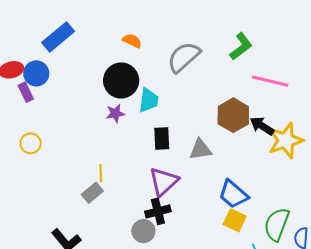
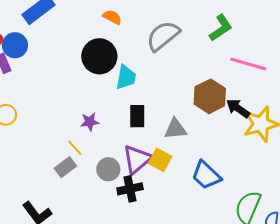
purple star: (115, 113) -> (90, 122), moved
yellow line: (101, 173) -> (75, 148), turned -42
yellow square: (235, 220) -> (160, 160), moved
gray circle: (143, 231) -> (108, 169), moved

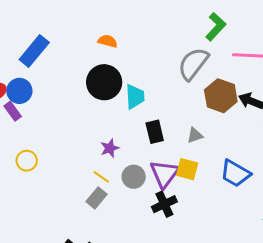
gray semicircle: (163, 36) -> (193, 64), moved
gray triangle: (175, 129) -> (195, 135), size x0.7
gray circle: (108, 169) -> (134, 177), moved

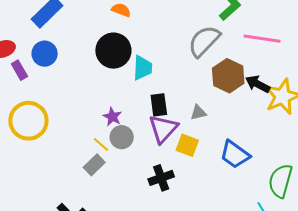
blue circle: (19, 91) -> (45, 54), moved
purple star: (110, 148) -> (112, 117), turned -30
yellow circle: (27, 161) -> (28, 121), size x1.8
purple triangle: (165, 174) -> (163, 129), moved
gray circle: (134, 177) -> (122, 137), moved

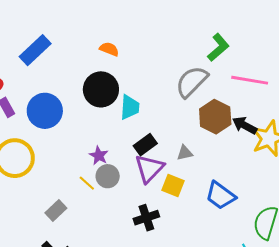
blue circle: (45, 54) -> (45, 111), moved, size x1.4
black rectangle: (159, 105) -> (145, 145), turned 60
gray rectangle: (94, 165) -> (56, 210), moved

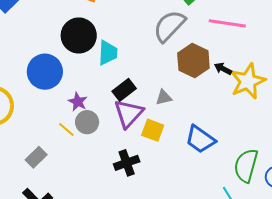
blue circle: (45, 111) -> (45, 72), moved
black arrow: (245, 125) -> (223, 69), size x0.7

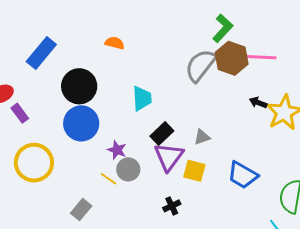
black circle: (79, 35) -> (79, 86), moved
brown hexagon: (193, 61) -> (232, 58), moved
black cross: (127, 163) -> (172, 206), size x0.7

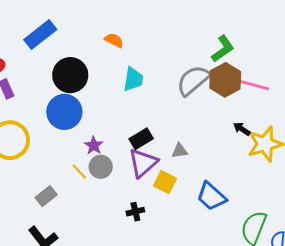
cyan trapezoid: (142, 98) -> (133, 79), moved

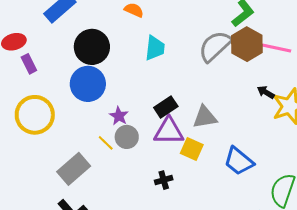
gray triangle: (180, 151) -> (205, 117), size x1.5
purple triangle: (143, 163) -> (169, 131), turned 44
gray rectangle: (46, 196) -> (74, 169), size x1.5

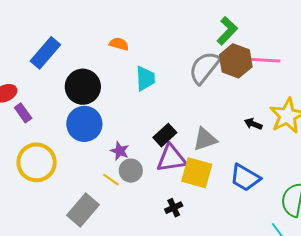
black arrow: (266, 92) -> (253, 124), moved
yellow square: (192, 149) -> (197, 173), size x1.4

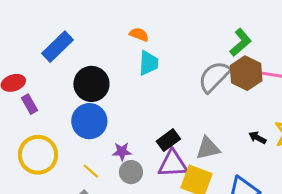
orange semicircle: (119, 44) -> (139, 34), moved
cyan trapezoid: (145, 78) -> (148, 63), moved
purple star: (120, 151) -> (122, 151), turned -30
yellow line: (111, 180) -> (91, 171), moved

